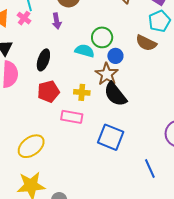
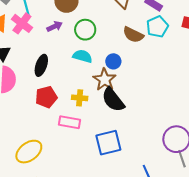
pink cross: (24, 18) -> (22, 23), size x1.5
purple arrow: (57, 21) -> (55, 26), turned -105
green circle: (102, 37) -> (85, 30), moved
brown semicircle: (146, 43) -> (133, 35), moved
blue square: (111, 137) -> (108, 143), turned -36

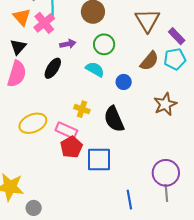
purple arrow: (55, 26) -> (68, 44), moved
brown semicircle: (133, 35) -> (149, 61), turned -90
brown star: (105, 80) -> (165, 104), moved
red pentagon: (46, 97) -> (71, 147), moved, turned -30
yellow ellipse: (29, 152) -> (33, 123), moved

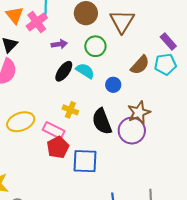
brown triangle: (147, 20) -> (122, 21), moved
black ellipse: (53, 68) -> (64, 71), moved
brown star: (165, 104) -> (139, 113), moved
purple circle: (166, 173) -> (132, 131), moved

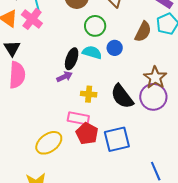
purple arrow: (59, 44) -> (65, 77), moved
blue circle: (113, 85) -> (115, 48), moved
yellow ellipse: (21, 122) -> (49, 143), moved

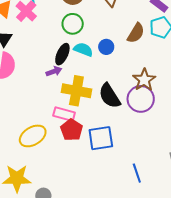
green circle: (95, 26) -> (73, 24), moved
yellow cross: (89, 94) -> (76, 91), size x1.8

